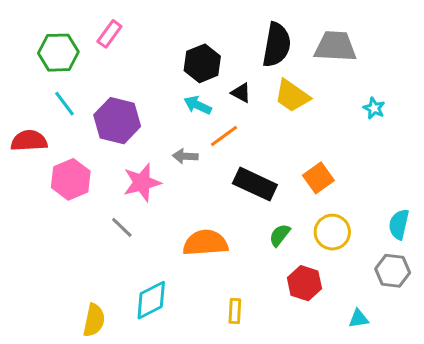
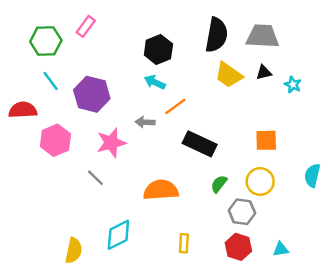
black triangle: (241, 93) -> (264, 72), moved, turned -42
orange square: (318, 178) -> (266, 140), moved, turned 35
gray hexagon: (393, 271) -> (242, 212), moved
red hexagon: (304, 283) -> (238, 247), moved

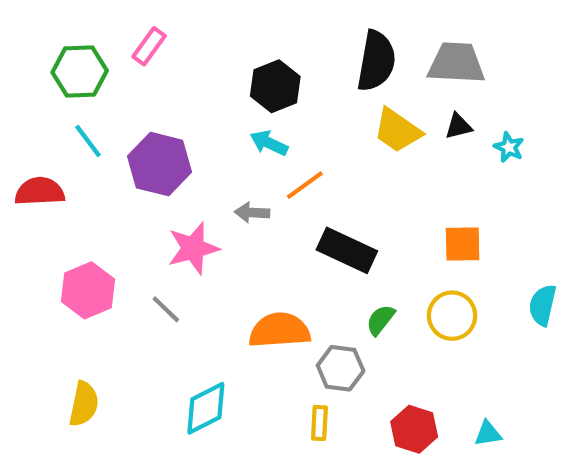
pink hexagon: (55, 140) -> (88, 290), moved
gray hexagon: (242, 212) -> (341, 368), moved
yellow semicircle: (74, 251) -> (84, 404), moved

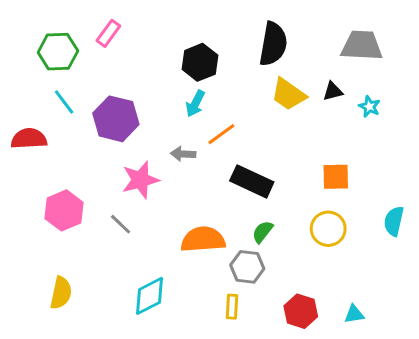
gray trapezoid: (456, 63) -> (362, 46), moved
cyan arrow: (269, 143) -> (195, 104), turned -88
green semicircle: (381, 320) -> (263, 232), moved

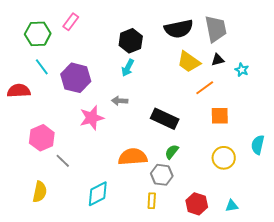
black semicircle: (273, 44) -> (179, 29), turned 68
gray trapezoid: (362, 46) -> (216, 29), moved, turned 76
orange line: (221, 134) -> (205, 88), moved
gray line: (121, 224) -> (63, 161), moved
yellow circle: (328, 229) -> (224, 158), moved

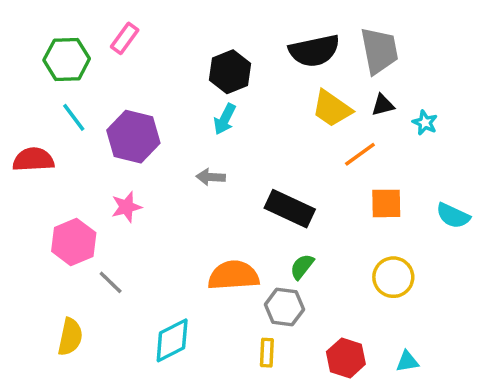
pink star: (92, 118) -> (126, 207), moved, size x0.7
cyan semicircle: (258, 145) -> (453, 216), moved, turned -78

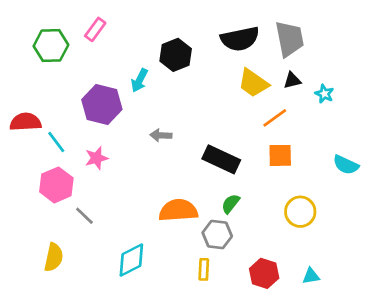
cyan line: (74, 117) -> (56, 142), moved
cyan arrow: (225, 119) -> (139, 80), moved
orange square: (386, 203) -> (280, 155), moved

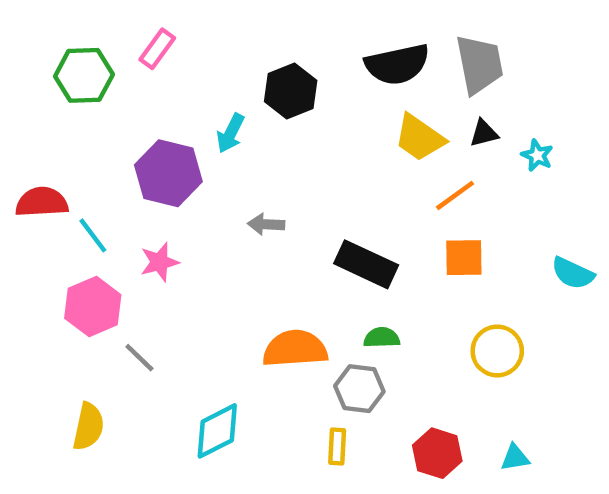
green semicircle: (231, 204) -> (382, 338), turned 50

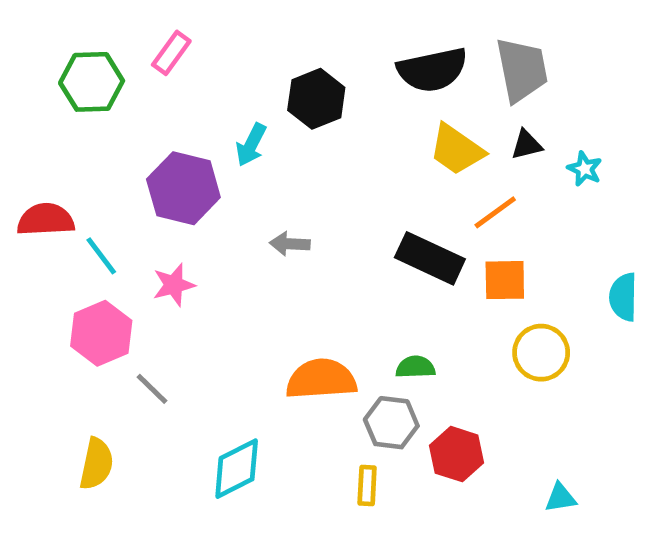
black rectangle: (366, 264) -> (430, 258), moved
cyan semicircle: (573, 273) -> (623, 297), turned 66
yellow circle: (497, 351) -> (541, 353), moved
red hexagon: (437, 453) -> (457, 454), moved

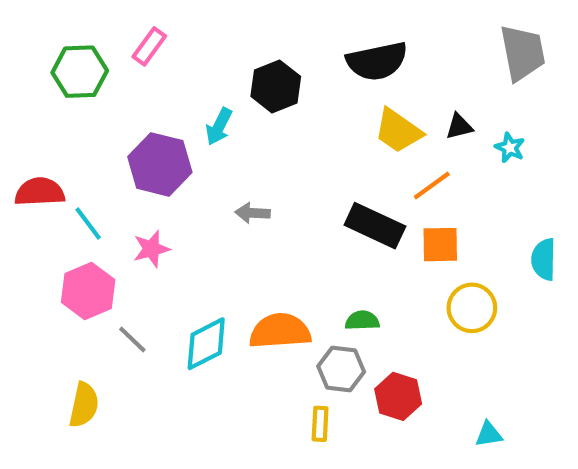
gray trapezoid: (522, 70) -> (522, 53), moved
cyan diamond: (237, 469) -> (206, 344), moved

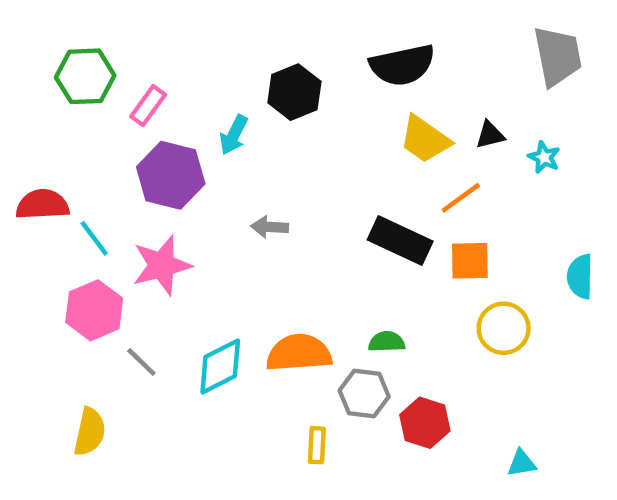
pink rectangle: (149, 46) -> (148, 106), moved
pink star: (151, 249) -> (162, 265), size x1.5
yellow rectangle: (320, 424) -> (317, 445), moved

